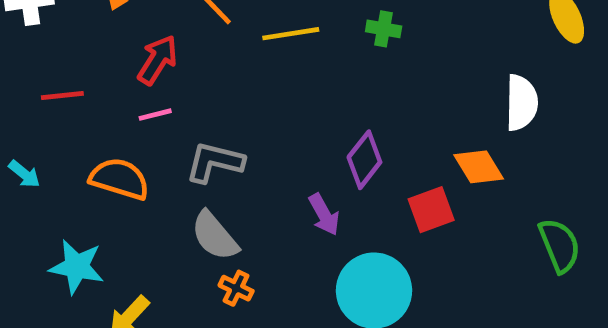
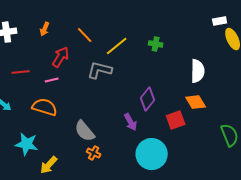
yellow line: (291, 34) -> (117, 46), turned -30
white semicircle: (521, 103) -> (198, 71), moved
pink line: (155, 115) -> (52, 80), moved
gray L-shape: (215, 162) -> (100, 70), moved

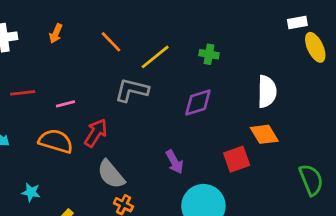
red arrow: (61, 57) -> (96, 133), moved
purple diamond: (148, 99) -> (198, 103), moved, turned 35
cyan star: (27, 144) -> (31, 192), size x0.6

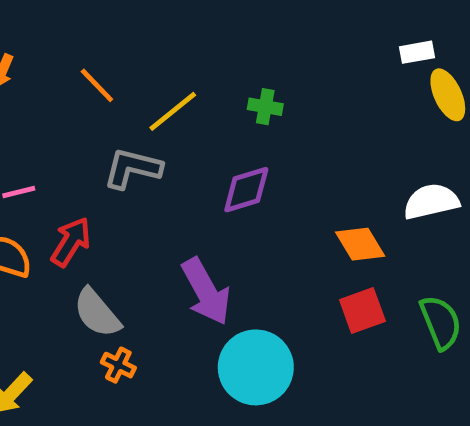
white semicircle: (267, 91) -> (431, 201), moved, turned -104
red square: (237, 159) -> (362, 311), moved
purple arrow: (174, 162) -> (206, 292), size x1.6

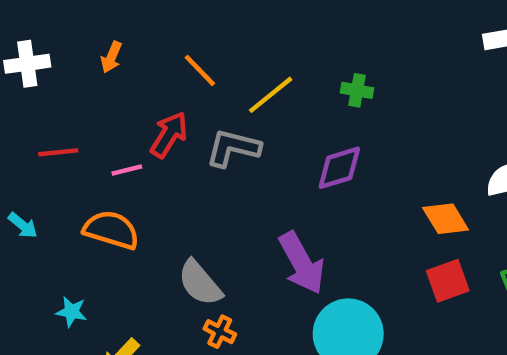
red arrow: (71, 242) -> (169, 135), moved

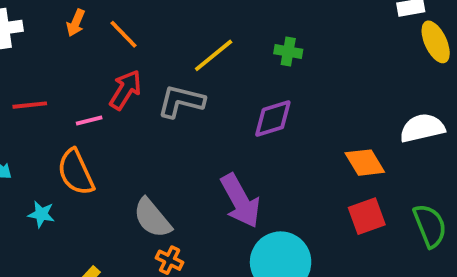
orange line: (200, 70) -> (124, 34), moved
orange semicircle: (111, 230) -> (76, 172), turned -132
cyan star: (71, 312) -> (41, 214), moved

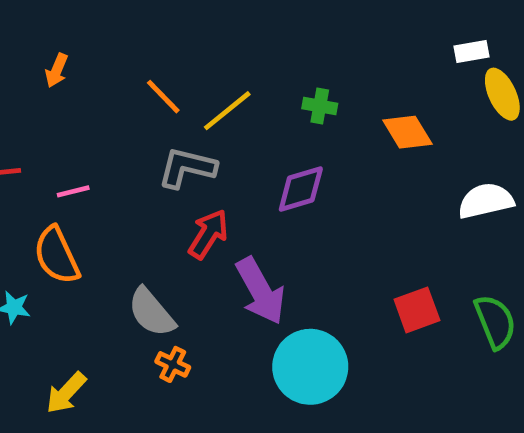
orange line: (124, 34) -> (163, 97), moved
red arrow: (126, 90) -> (208, 234), moved
orange diamond: (365, 163) -> (407, 132), moved

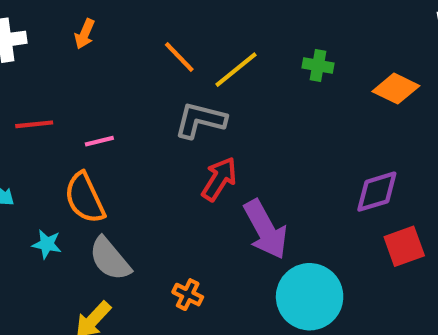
orange diamond: (407, 132) -> (396, 89), turned -33
purple diamond: (301, 189) -> (377, 192), moved
gray semicircle: (151, 312) -> (110, 259), moved

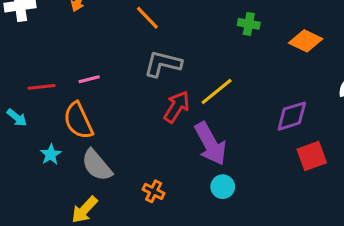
yellow line: (236, 70) -> (217, 91), moved
red line: (34, 124) -> (41, 87), moved
cyan star: (47, 244) -> (51, 154), turned 30
cyan circle: (310, 297) -> (223, 187), moved, size x0.5

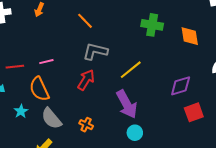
green cross: (249, 24) -> (152, 25), size x1.5
orange diamond: (306, 41) -> (190, 36), turned 55
red arrow: (177, 107) -> (86, 80), moved
orange cross: (154, 191) -> (86, 125), moved

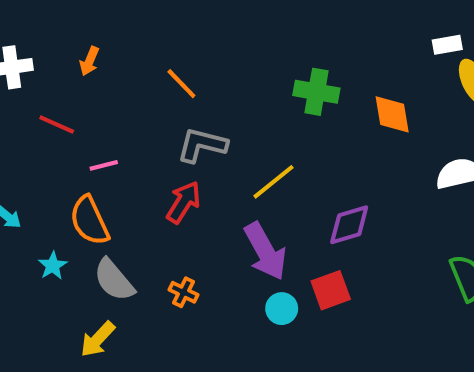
red line: (15, 67) -> (57, 125), moved, turned 30
purple diamond: (181, 86) -> (349, 225), moved
red square: (194, 112) -> (331, 290), moved

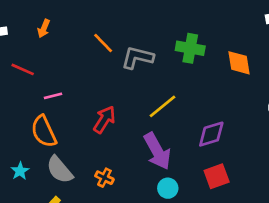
gray L-shape: (202, 145) -> (137, 58), moved
cyan star: (53, 266) -> (20, 171), moved
red square: (331, 290) -> (217, 176), moved

